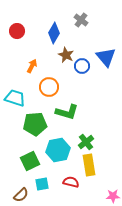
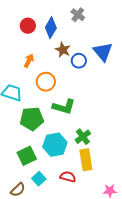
red circle: (17, 31) -> (28, 26), moved
cyan square: (42, 184) -> (39, 179), turned -32

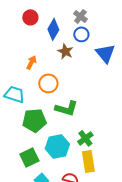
red circle: (28, 26) -> (30, 17), moved
blue circle: (79, 61) -> (81, 34), moved

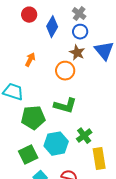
brown star: (65, 51) -> (77, 53), moved
orange circle: (48, 83) -> (65, 71), moved
yellow rectangle: (88, 161) -> (99, 159), moved

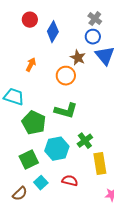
gray cross: (79, 14) -> (95, 19), moved
blue circle: (80, 32) -> (93, 37), moved
green pentagon: (33, 118) -> (34, 123), turned 30

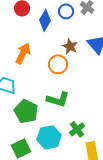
blue circle: (93, 37) -> (66, 11), moved
orange arrow: (31, 65) -> (23, 53), size x1.5

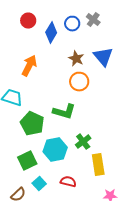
orange circle: (58, 64) -> (79, 82), moved

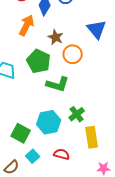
brown star: (76, 59) -> (56, 37), moved
orange arrow: (29, 66) -> (27, 25), moved
green pentagon: (32, 124) -> (39, 61), moved
green square: (27, 161) -> (21, 133), turned -36

